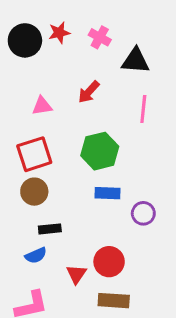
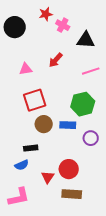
red star: (59, 33) -> (46, 14), moved
pink line: (143, 109) -> (91, 71), turned 66
green hexagon: (100, 151) -> (83, 104), moved
red square: (34, 154) -> (35, 100), moved
brown circle: (34, 192) -> (44, 124), moved

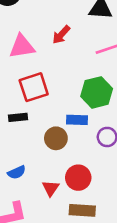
pink triangle: (26, 69) -> (22, 46), size x1.5
brown circle: (44, 124) -> (56, 138), moved
black rectangle: (31, 148) -> (18, 117), moved

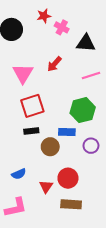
pink triangle: (22, 46) -> (23, 73), turned -50
black rectangle: (18, 117) -> (31, 131), moved

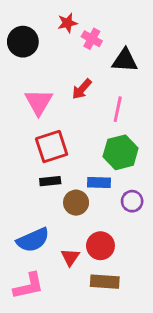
pink line: (91, 76) -> (118, 109), moved, turned -60
blue semicircle: (19, 174) -> (33, 240), size x1.6

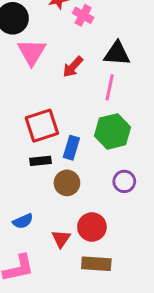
black triangle: (125, 60) -> (117, 54), moved
pink triangle: (39, 102) -> (32, 52), moved
blue rectangle: (99, 182) -> (71, 148), moved, turned -75
blue semicircle: (33, 240) -> (23, 221), size x0.6

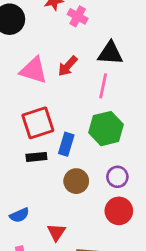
pink triangle: (32, 52) -> (34, 70), moved, turned -44
brown circle: (67, 183) -> (76, 181), moved
red circle: (92, 227) -> (119, 211), moved

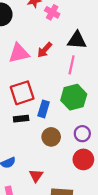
pink triangle: (34, 70) -> (19, 53), turned -30

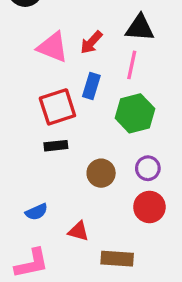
pink triangle: (19, 53) -> (53, 47), turned 35
blue rectangle: (44, 109) -> (91, 86), moved
red triangle: (36, 176) -> (78, 231), turned -48

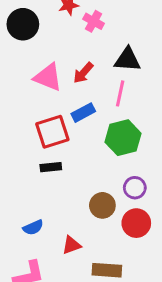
blue rectangle: (91, 86) -> (83, 113), turned 45
brown circle: (101, 173) -> (102, 205), moved
red triangle: (78, 231) -> (71, 245), turned -36

